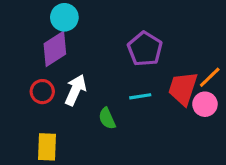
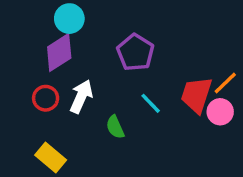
purple pentagon: (145, 49) -> (135, 52), moved
cyan line: (140, 96) -> (151, 103), turned 55
yellow rectangle: (47, 147) -> (51, 158), turned -52

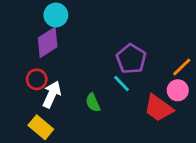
purple pentagon: (135, 52) -> (131, 59), moved
red trapezoid: (196, 95) -> (159, 108), moved, turned -72
white arrow: (81, 97) -> (52, 94), moved

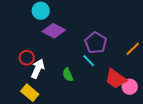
purple diamond: (48, 42) -> (54, 31), moved, turned 60
pink circle: (178, 90) -> (130, 87), moved

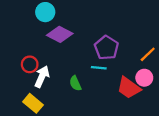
cyan line: (89, 61) -> (99, 68), turned -40
pink circle: (130, 87) -> (144, 78), moved

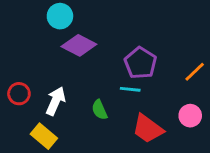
red circle: (30, 64) -> (19, 94), moved
pink circle: (144, 78) -> (190, 116), moved
red trapezoid: (129, 88) -> (148, 129), moved

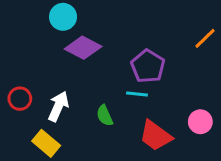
orange line: (195, 72) -> (205, 38), moved

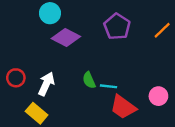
purple pentagon: (148, 66) -> (117, 27), moved
cyan line: (137, 94) -> (108, 86), moved
green semicircle: (105, 116) -> (89, 80), moved

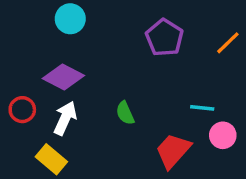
purple diamond: (66, 38) -> (63, 77), moved
cyan line: (108, 86) -> (202, 108), moved
red trapezoid: (123, 107) -> (173, 151), turned 96

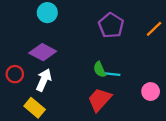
cyan line: (202, 108) -> (112, 74), moved
green semicircle: (125, 113) -> (99, 69), moved
red trapezoid: (173, 151) -> (99, 100), moved

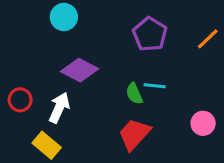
purple diamond: (43, 52) -> (80, 70), moved
cyan line: (112, 74) -> (155, 86), moved

